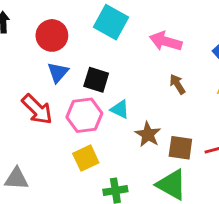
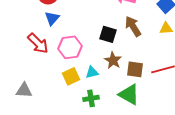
black square: (96, 80) -> (108, 34), moved
brown arrow: (177, 84) -> (133, 26), size x1.5
cyan triangle: (120, 109) -> (92, 72), moved, turned -40

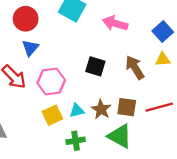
brown arrow: (133, 26) -> (135, 68), moved
brown star: (113, 60) -> (101, 109), moved

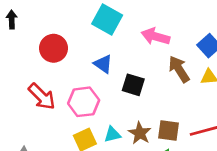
red circle: (26, 19) -> (54, 48), moved
blue triangle: (30, 48) -> (103, 64), moved, turned -36
brown arrow: (135, 68) -> (179, 69), moved

